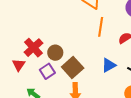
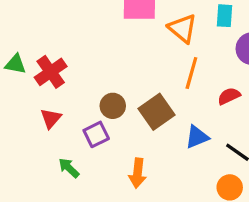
red cross: (33, 48) -> (51, 72), moved
brown square: (73, 67) -> (157, 112), moved

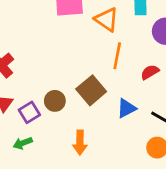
brown circle: (113, 106) -> (55, 101), moved
purple square: (96, 134) -> (29, 112), moved
green arrow: (69, 168) -> (23, 143), turned -60

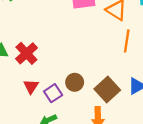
brown square: (91, 90) -> (107, 89), moved

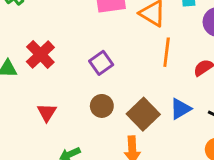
red cross: (26, 53) -> (40, 54), moved
purple square: (53, 93) -> (101, 63), moved

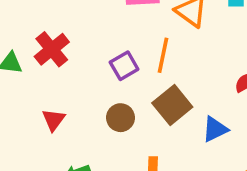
orange line: (167, 52) -> (163, 55), moved
brown square: (143, 114) -> (172, 105), moved

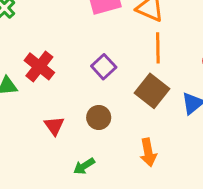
orange line: (163, 55) -> (158, 48), moved
brown circle: (121, 118) -> (99, 117), moved

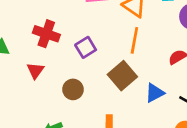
red cross: (39, 66) -> (46, 34), moved, turned -30
red triangle: (54, 126) -> (35, 71), moved

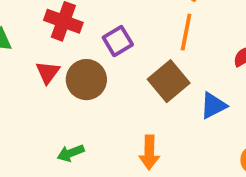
brown circle: (73, 89) -> (86, 80), moved, size x1.4

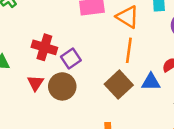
purple square: (118, 41) -> (71, 59), moved
blue triangle: (213, 106) -> (151, 82), moved, turned 30

